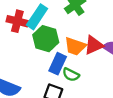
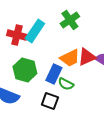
green hexagon: (46, 39) -> (25, 70), moved
orange trapezoid: (75, 46) -> (70, 58), turned -45

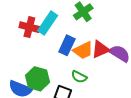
green hexagon: (25, 70) -> (38, 79), moved
blue rectangle: (54, 74) -> (67, 45), moved

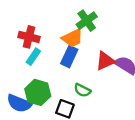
cyan rectangle: (48, 23) -> (33, 57), moved, size x0.7
orange trapezoid: (83, 50) -> (73, 38), moved

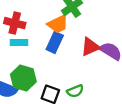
cyan rectangle: (33, 57) -> (19, 42), turned 56
green semicircle: (82, 90) -> (75, 91), moved, turned -49

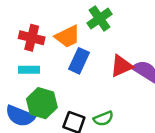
orange trapezoid: (58, 24) -> (68, 36), moved
cyan rectangle: (19, 42) -> (29, 70), moved

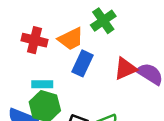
cyan rectangle: (29, 70) -> (42, 84), moved

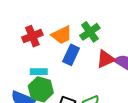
green cross: (103, 21) -> (90, 32), moved
red cross: (34, 40) -> (32, 36), turned -36

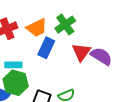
red triangle: (106, 59) -> (81, 52), turned -30

